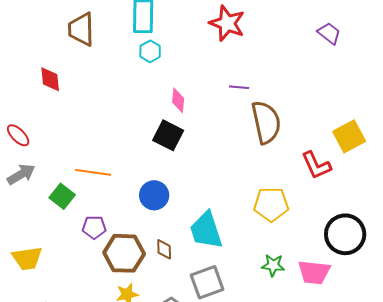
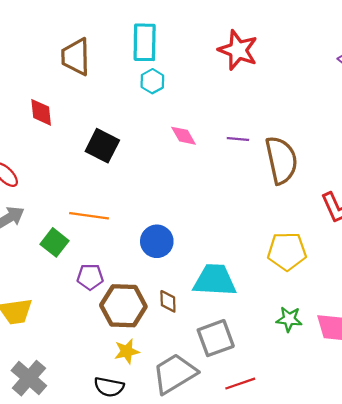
purple line: (239, 87) -> (238, 139), moved
pink diamond: (178, 100) -> (183, 136), turned -35
black square: (168, 135) -> (102, 146), moved
cyan trapezoid: (206, 230) -> (215, 280), turned 111

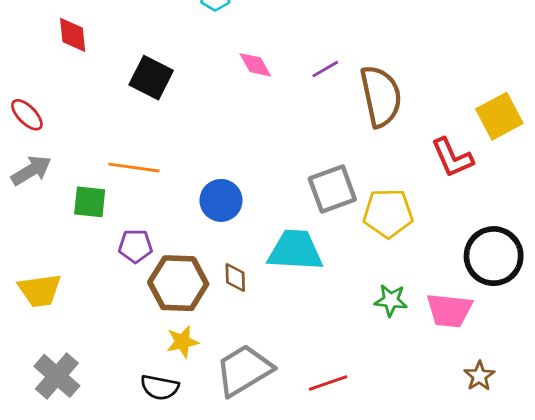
purple line: (238, 139) -> (325, 69), turned -35
green square: (55, 242) -> (90, 202), turned -32
gray square: (216, 338) -> (332, 189), moved

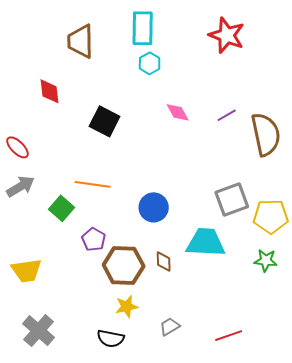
green square: (90, 202) -> (62, 208), turned 35
purple pentagon: (135, 246) -> (94, 239), turned 30
green star: (391, 300) -> (266, 260), moved
gray trapezoid: (244, 370) -> (170, 327), size x0.5

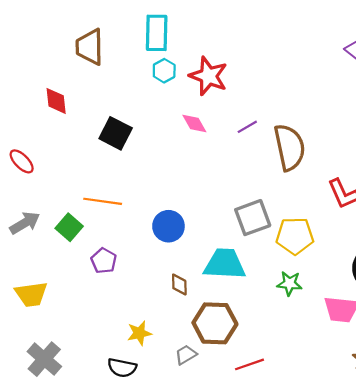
red star: (227, 35) -> (208, 76), moved
gray arrow: (20, 186) -> (25, 223), moved
brown hexagon: (124, 265) -> (215, 323), moved

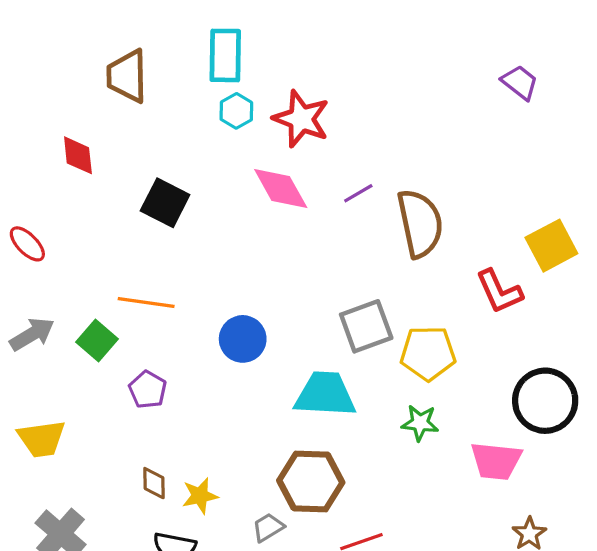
pink diamond: (194, 124) -> (281, 189), size x1.5
brown diamond: (179, 285) -> (154, 483), moved

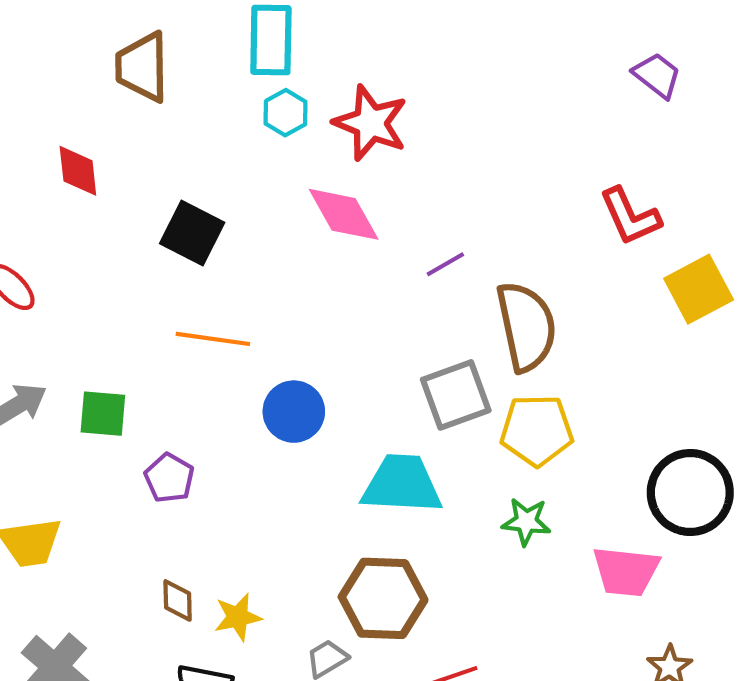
purple line: (358, 193) -> (445, 264), moved
brown semicircle: (420, 223) -> (526, 326), moved
red L-shape: (499, 291) -> (630, 216), moved
orange line: (146, 303) -> (213, 339), moved
green square: (97, 341) -> (103, 414), turned -36

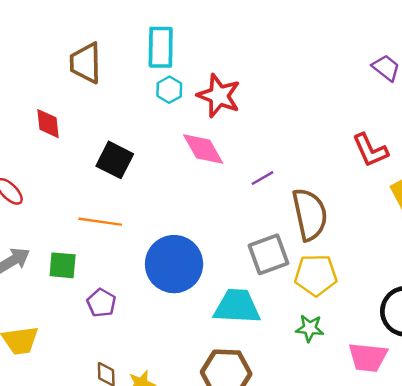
orange line: (213, 339) -> (100, 222), moved
blue circle: (294, 412) -> (174, 264), size x1.6

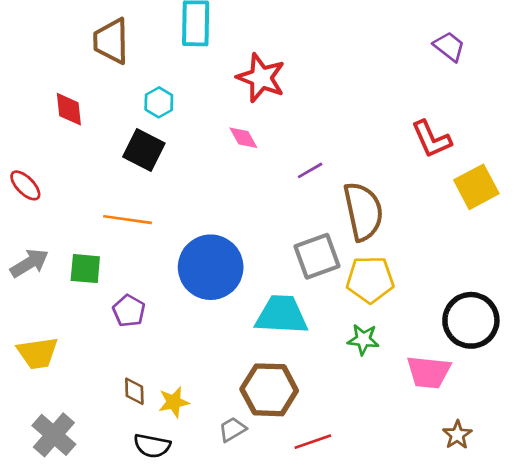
cyan hexagon: (169, 90) -> (159, 102), moved
pink diamond: (203, 149) -> (243, 138), size x0.6

